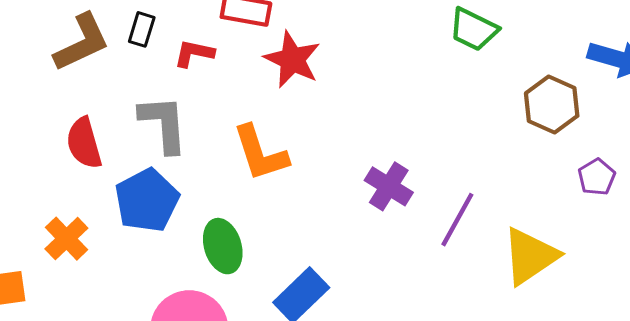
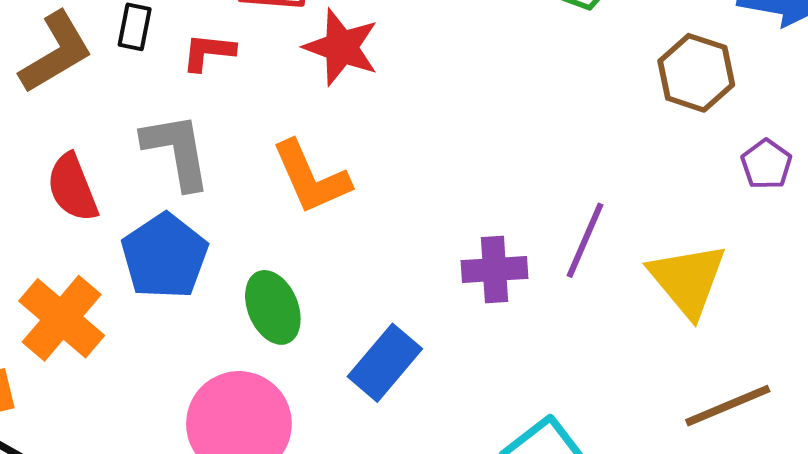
purple cross: (389, 186) -> (494, 269), moved, turned -30
orange cross: (66, 239) -> (62, 318), size x1.4
yellow triangle: (530, 256) -> (688, 280), turned -30

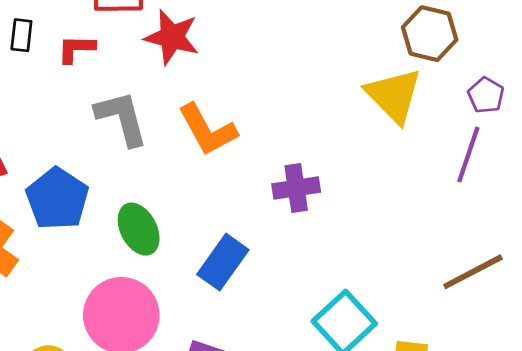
gray L-shape: (177, 151) -> (122, 118), moved
orange L-shape: (311, 177) -> (207, 130), moved
purple line: (585, 240) -> (468, 154), moved
yellow triangle: (688, 280) -> (394, 95), moved

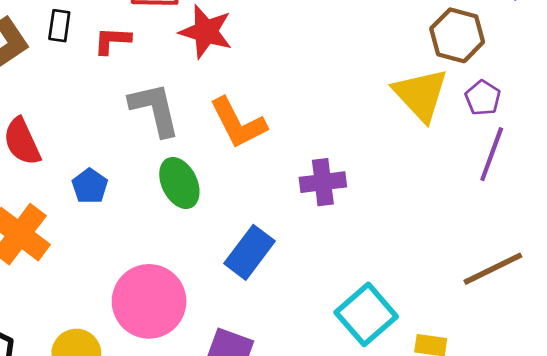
purple pentagon: (486, 95) -> (483, 98), moved
blue pentagon: (57, 199) -> (90, 186), size x0.6
green ellipse: (139, 229) -> (179, 183), moved

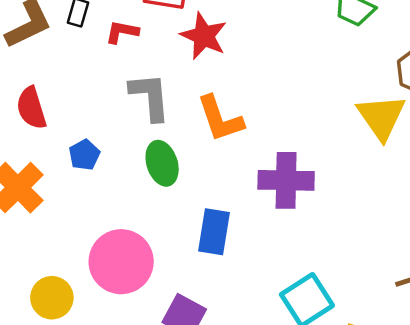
purple cross: (323, 182) -> (286, 180), size x1.4
blue rectangle: (249, 252) -> (214, 232), turned -36

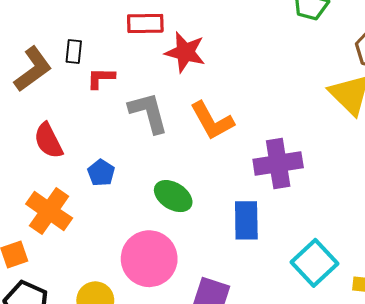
red L-shape: (122, 32) -> (101, 78), moved
green ellipse: (162, 163) -> (173, 196), moved, turned -30
blue rectangle: (214, 232) -> (246, 220), moved

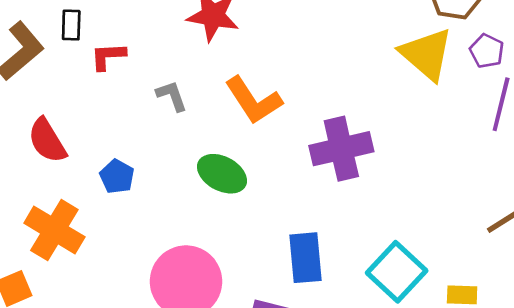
gray L-shape: (148, 113) -> (172, 96), size x0.6
green ellipse: (173, 196) -> (222, 174), moved
blue rectangle: (246, 220) -> (306, 258), moved

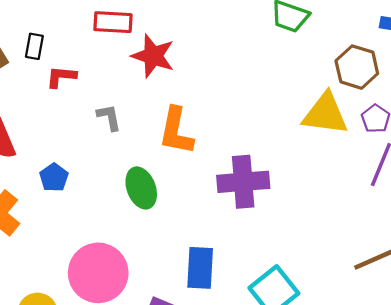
yellow triangle: (426, 54) -> (325, 114), turned -42
orange L-shape: (253, 100) -> (176, 131), turned 36
green ellipse: (222, 174) -> (141, 188), turned 33

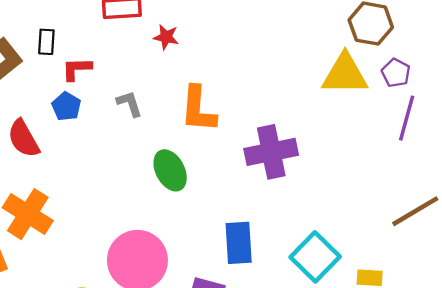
red star: (153, 56) -> (166, 37), size x0.6
blue pentagon: (54, 177) -> (66, 106), moved

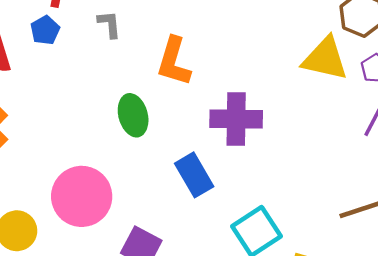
gray L-shape: (129, 104) -> (109, 24), moved
blue rectangle: (239, 243) -> (194, 175), moved, turned -39

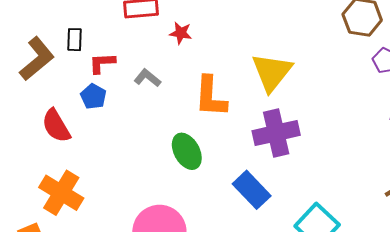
gray L-shape: (109, 24) -> (147, 78), turned -32
yellow triangle: (325, 59) -> (272, 72), moved, turned -51

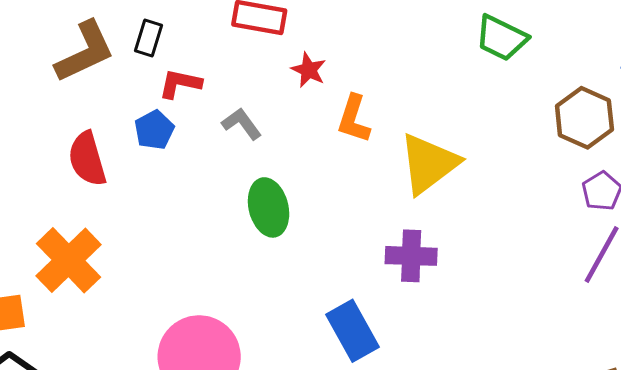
orange L-shape: (211, 97) -> (354, 119), moved, size x0.7
purple cross: (276, 133) -> (411, 256), size x0.7
green ellipse: (187, 151) -> (269, 207), moved

